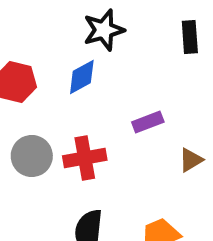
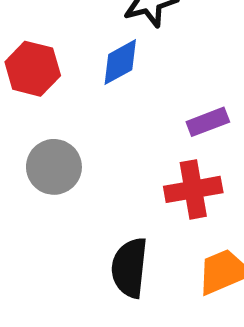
red cross: (85, 158) -> (193, 189), moved

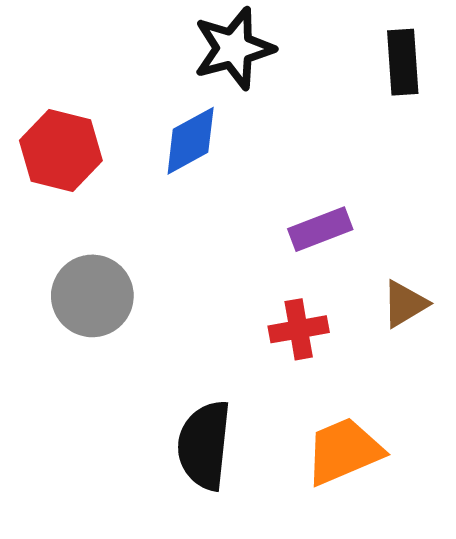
red cross: (193, 189) -> (299, 329), size x0.7

